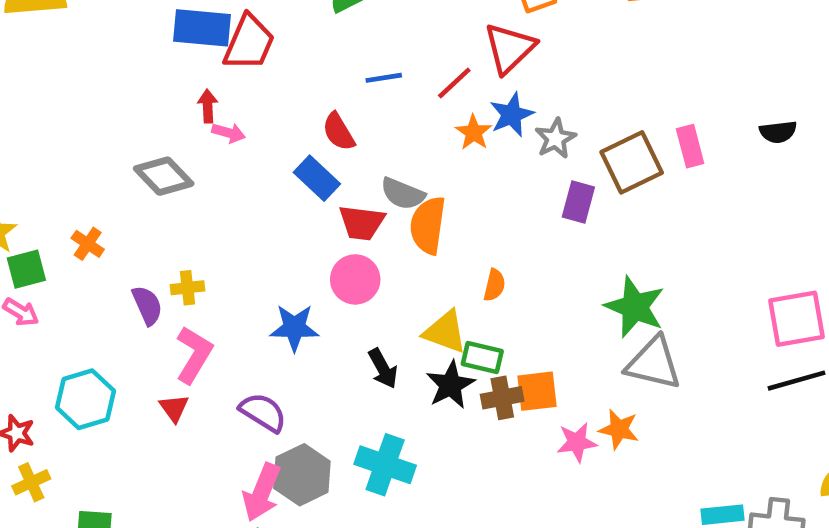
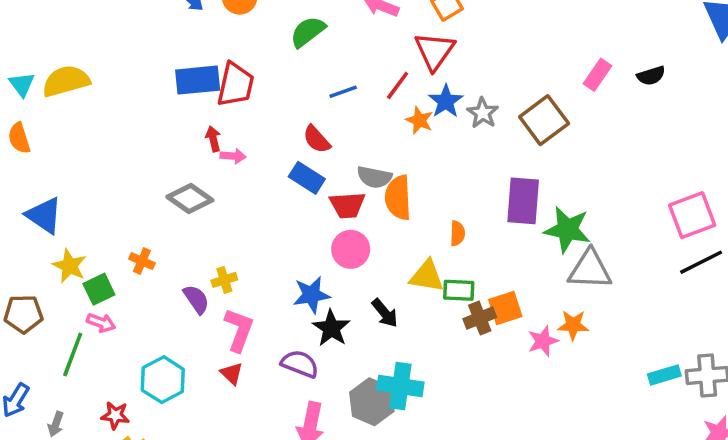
pink rectangle: (690, 146) -> (598, 75), moved, turned 60
purple rectangle: (578, 202) -> (523, 201), moved, size x1.5
black star: (450, 385) -> (331, 328), moved
gray hexagon: (302, 475) -> (372, 402), moved

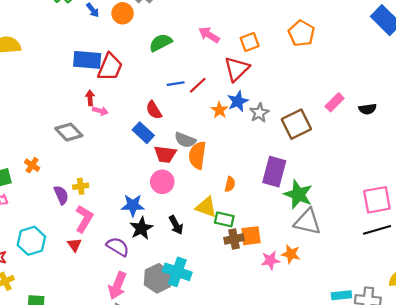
red line: (398, 85) -> (198, 85), moved

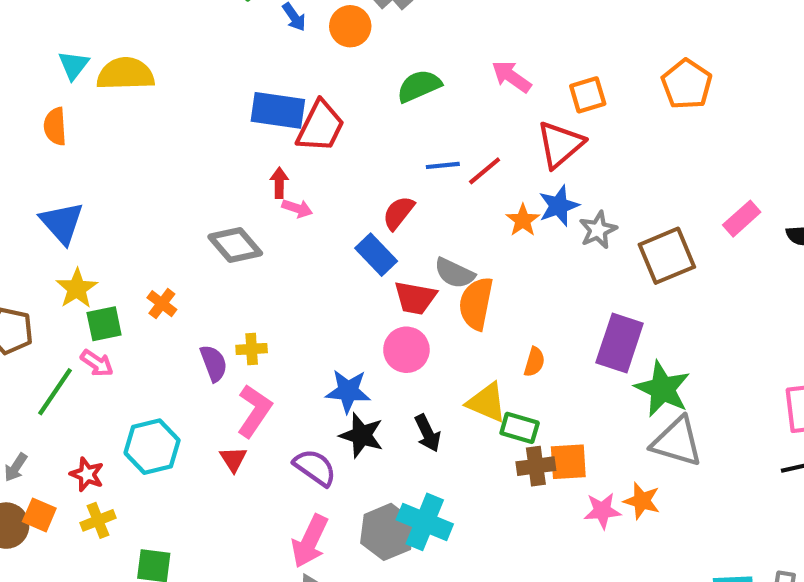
red semicircle: (154, 110) -> (399, 213), turned 66
black star: (141, 228) -> (362, 435), turned -30

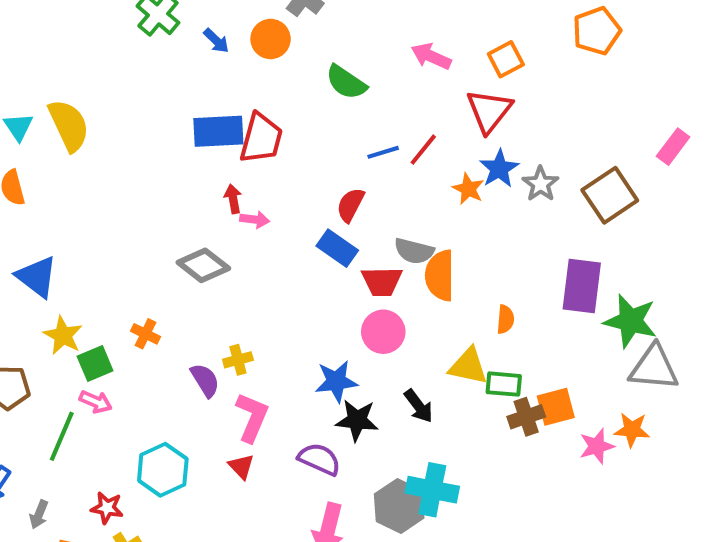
yellow semicircle: (125, 74) -> (69, 125), turned 78
orange pentagon: (687, 84) -> (597, 31), turned 30
green semicircle: (419, 86) -> (346, 82), turned -111

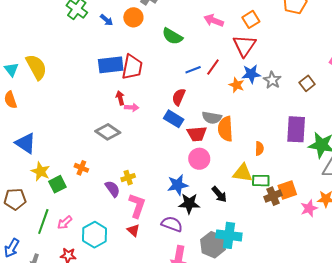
blue star: (499, 169) -> (251, 74), turned 30
brown square: (610, 195) -> (307, 83), size x0.6
pink arrow: (96, 402) -> (65, 223), moved, turned 119

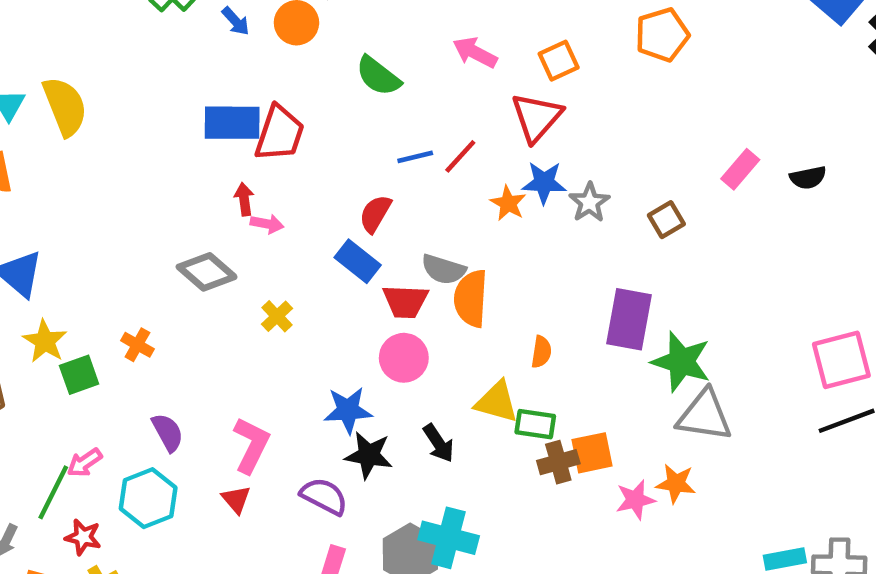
yellow cross: (128, 178) -> (277, 316), moved, turned -32
purple semicircle: (113, 189) -> (168, 432), moved
green line: (43, 221) -> (53, 492), moved

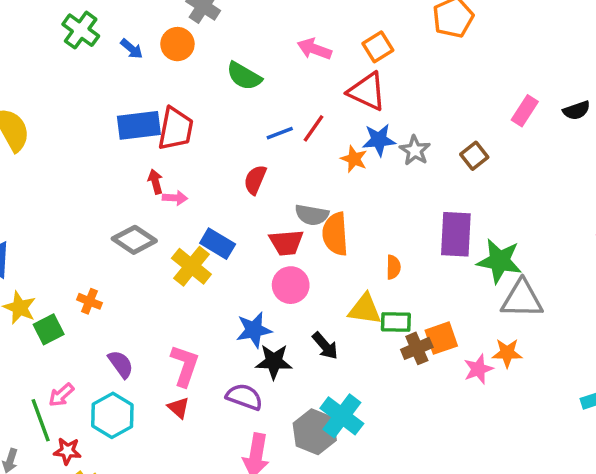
red triangle: (537, 117) -> (367, 92), turned -39
blue rectangle: (358, 261) -> (218, 244), moved
yellow cross: (277, 316) -> (191, 266), size x1.6
green line: (53, 492) -> (41, 420), turned -39
cyan cross: (449, 538) -> (342, 416), turned 30

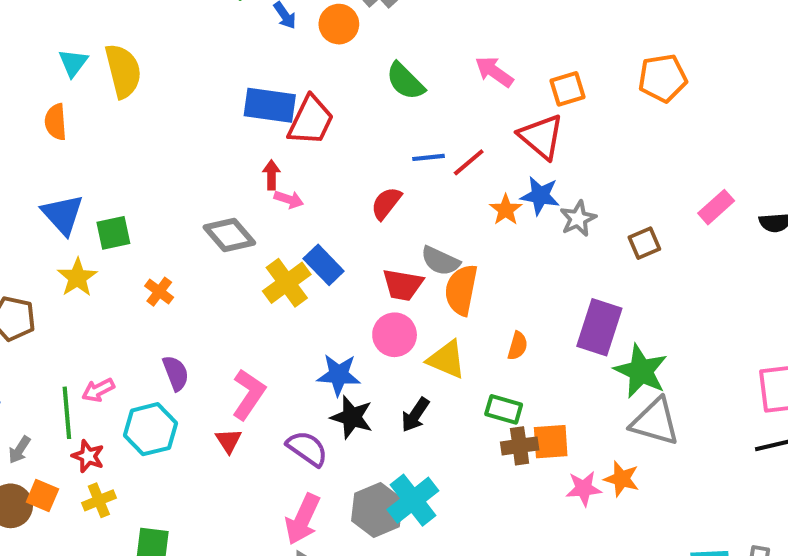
yellow triangle: (365, 309) -> (447, 359), moved
green square: (49, 329) -> (113, 233), moved
black arrow: (325, 346) -> (415, 415), turned 60

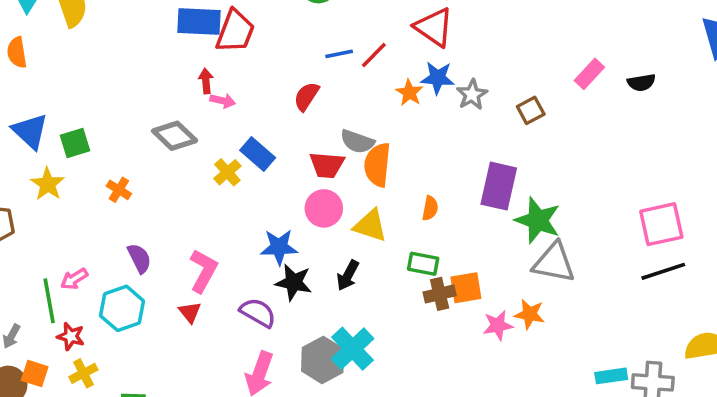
yellow cross: (287, 283) -> (227, 172), size x0.7

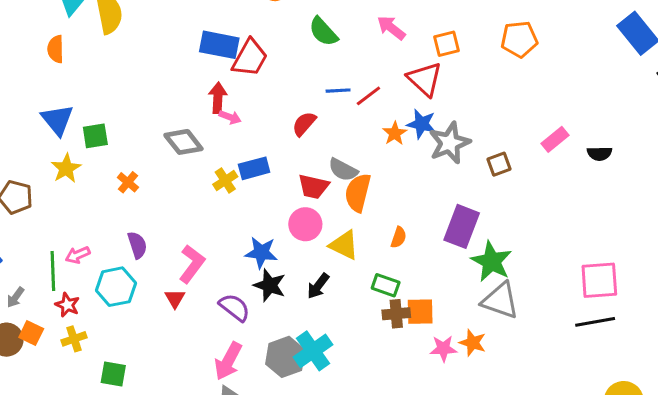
red arrow: (206, 81) -> (218, 98), size x1.4
gray star: (472, 95) -> (449, 143), size x1.5
blue rectangle: (258, 154) -> (254, 168), turned -64

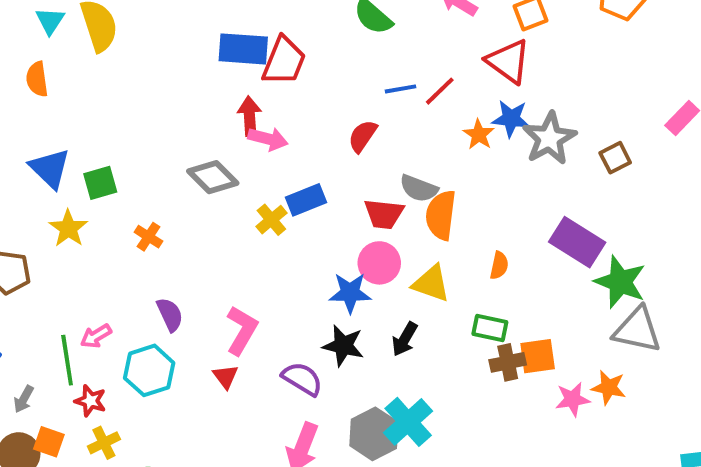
pink arrow: (230, 117) -> (268, 139), size x1.4
purple rectangle: (462, 226) -> (577, 242), turned -72
blue star: (261, 253) -> (350, 293), moved

